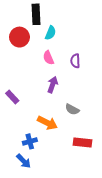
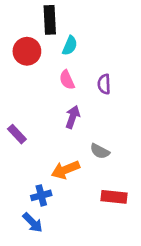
orange arrow: (47, 123) -> (66, 170), turned 132

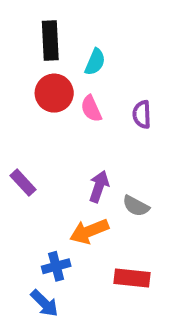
black rectangle: (50, 20) -> (50, 40), moved
red circle: (27, 51) -> (54, 93), moved
purple arrow: (73, 117) -> (99, 186), moved
red rectangle: (114, 197) -> (132, 278), moved

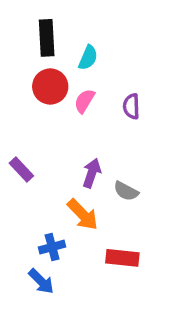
pink semicircle: (91, 109) -> (84, 101), turned 55
orange arrow: (89, 231) -> (83, 215), turned -112

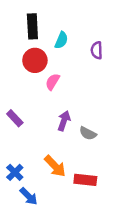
pink semicircle: (84, 101) -> (53, 82), moved
purple semicircle: (131, 106) -> (97, 50), moved
orange arrow: (83, 215) -> (55, 166), moved
blue cross: (52, 247) -> (15, 172), moved, turned -30

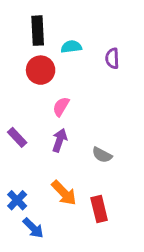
cyan semicircle: (61, 40) -> (71, 47), turned -120
pink semicircle: (53, 82) -> (61, 107), moved
purple arrow: (64, 121) -> (60, 140), moved
red rectangle: (85, 180) -> (99, 209), turned 70

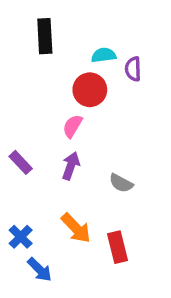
cyan semicircle: (71, 47) -> (104, 55), moved
red circle: (41, 70) -> (90, 90), moved

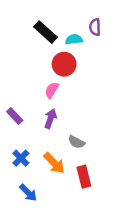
black rectangle: (45, 36) -> (46, 32), moved, turned -45
purple semicircle: (133, 69) -> (95, 27), moved
gray semicircle: (121, 183) -> (76, 142), moved
blue cross: (21, 237) -> (21, 158), moved

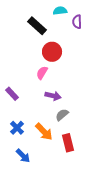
cyan semicircle: (74, 39) -> (60, 11), moved
purple arrow: (50, 119) -> (53, 96), moved, turned 84
gray semicircle: (76, 142) -> (62, 115), turned 112

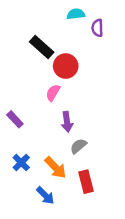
black rectangle: (37, 26) -> (42, 47), moved
purple arrow: (53, 96) -> (67, 122), turned 70
blue arrow: (23, 156) -> (45, 196), moved

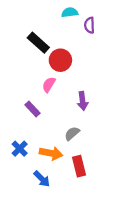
purple rectangle: (15, 119) -> (32, 109), moved
purple arrow: (67, 122) -> (83, 101), moved
orange arrow: (56, 168) -> (51, 153), turned -35

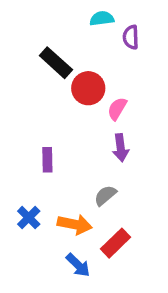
pink semicircle: (49, 85) -> (117, 109), moved
purple rectangle: (32, 109) -> (47, 160), turned 42
red rectangle: (79, 166) -> (115, 243), turned 60
blue arrow: (42, 179) -> (78, 265), moved

